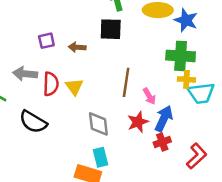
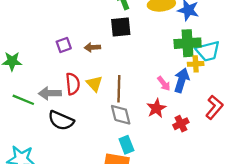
gray arrow: (25, 74) -> (50, 93), moved
brown line: (126, 82) -> (119, 89), moved
cyan trapezoid: (201, 93) -> (208, 51), moved
blue arrow: (164, 119) -> (182, 80), moved
red L-shape: (197, 156) -> (214, 107), moved

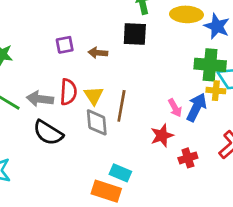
gray diamond: (121, 115) -> (97, 122), moved
cyan rectangle: (126, 145) -> (120, 173), turned -54

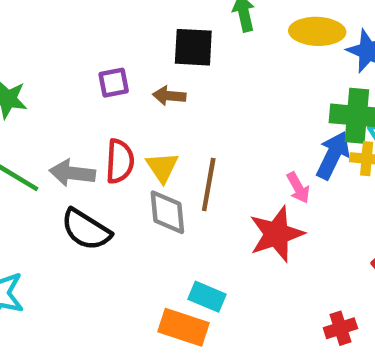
black square: (135, 34) -> (193, 47), moved
blue arrow: (196, 107) -> (333, 155), moved
red star: (162, 136) -> (276, 234), size x1.4
red cross: (188, 158) -> (340, 328), moved

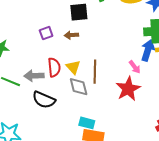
cyan rectangle: (207, 297) -> (87, 123), moved

